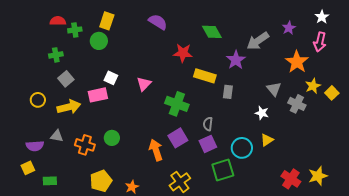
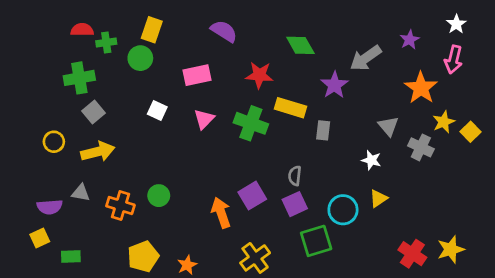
green cross: (56, 55) -> (79, 78), size x1.5
pink rectangle: (98, 95) -> (197, 75), moved
green cross: (177, 104) -> (251, 123), moved

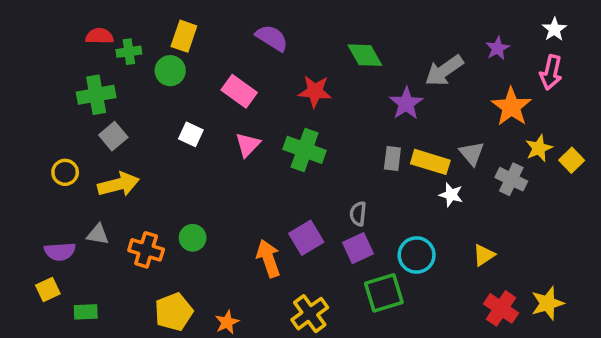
pink rectangle: (197, 75) -> (239, 91), turned 48
yellow rectangle: (291, 108) -> (430, 162), moved
yellow triangle: (378, 198) -> (484, 255), moved

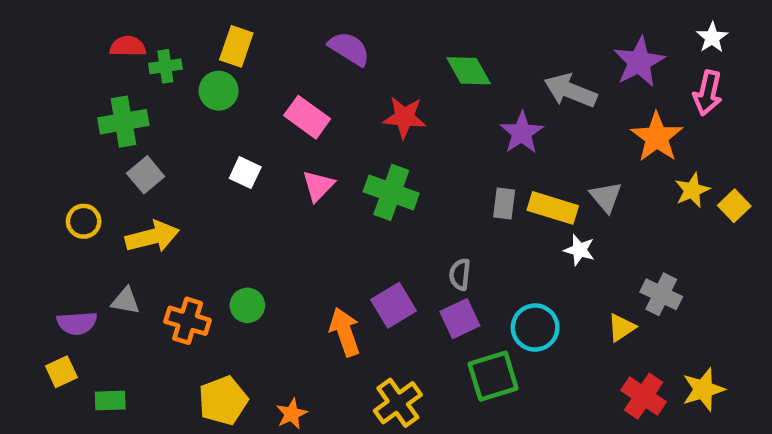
purple star: (498, 48) -> (639, 62), size x1.6
gray arrow: (444, 71) -> (571, 91), turned 57
gray cross: (511, 179) -> (661, 294), moved

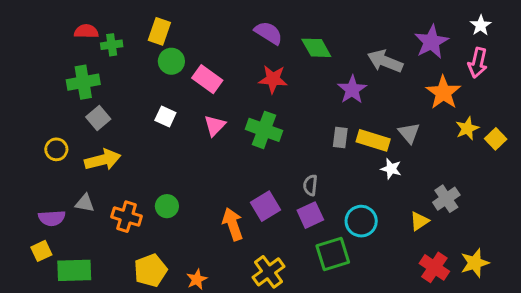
purple semicircle: (349, 49) -> (269, 33), moved
green circle: (219, 91) -> (171, 61), moved
gray cross: (661, 294) -> (446, 199), turned 30
green rectangle: (110, 401) -> (74, 270), size x1.6

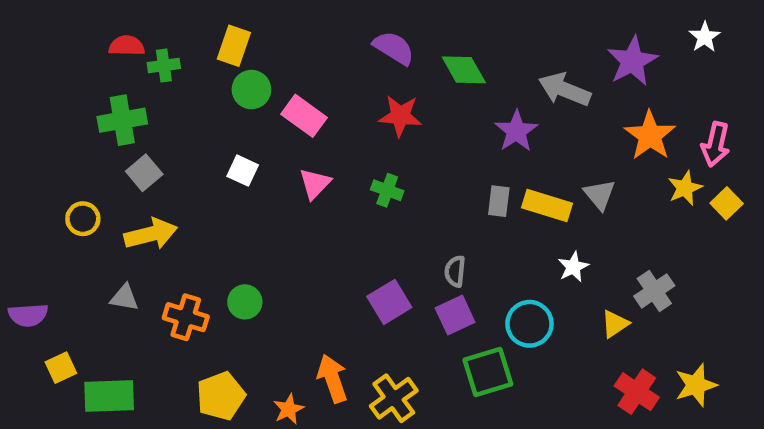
pink arrow: (478, 63) -> (716, 144), moved
green cross: (264, 130) -> (387, 190), size x0.6
white star: (391, 169) -> (573, 267), moved, turned 30
purple semicircle: (52, 218) -> (28, 315), moved
orange arrow: (233, 224) -> (332, 379), moved

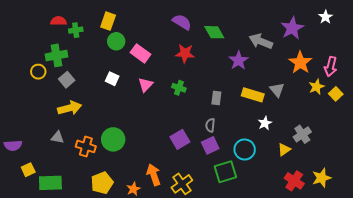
gray rectangle: (499, 201) -> (216, 98), moved
yellow circle: (83, 219) -> (38, 72), moved
green circle: (245, 302) -> (113, 139), size x1.5

